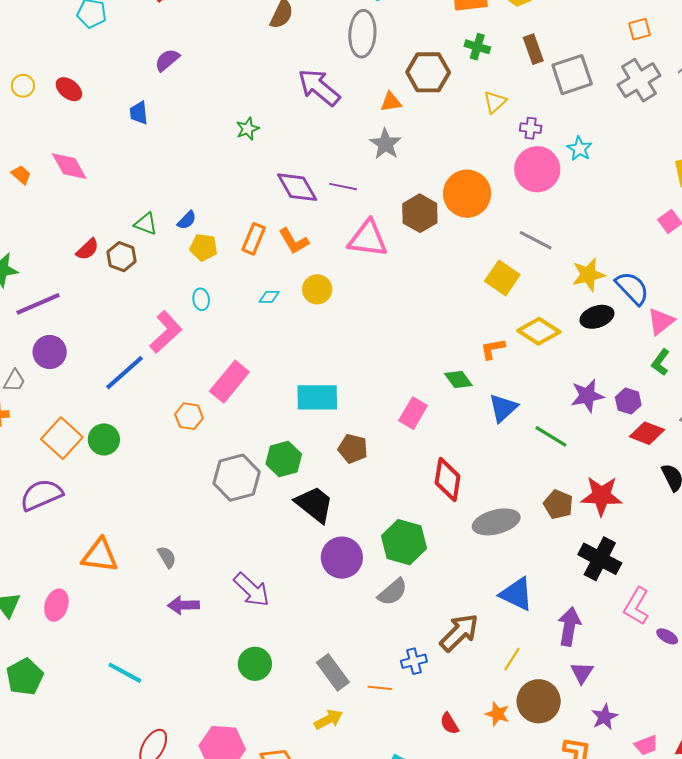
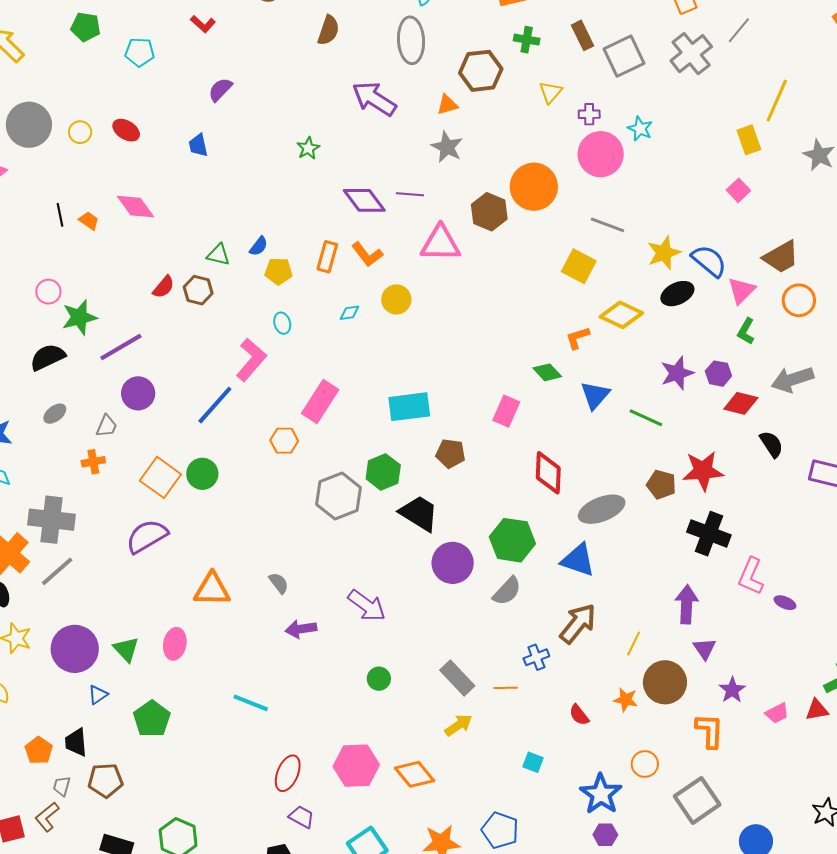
blue triangle: (517, 594) -> (578, 560), moved
green circle: (255, 664) -> (379, 679), size x0.7

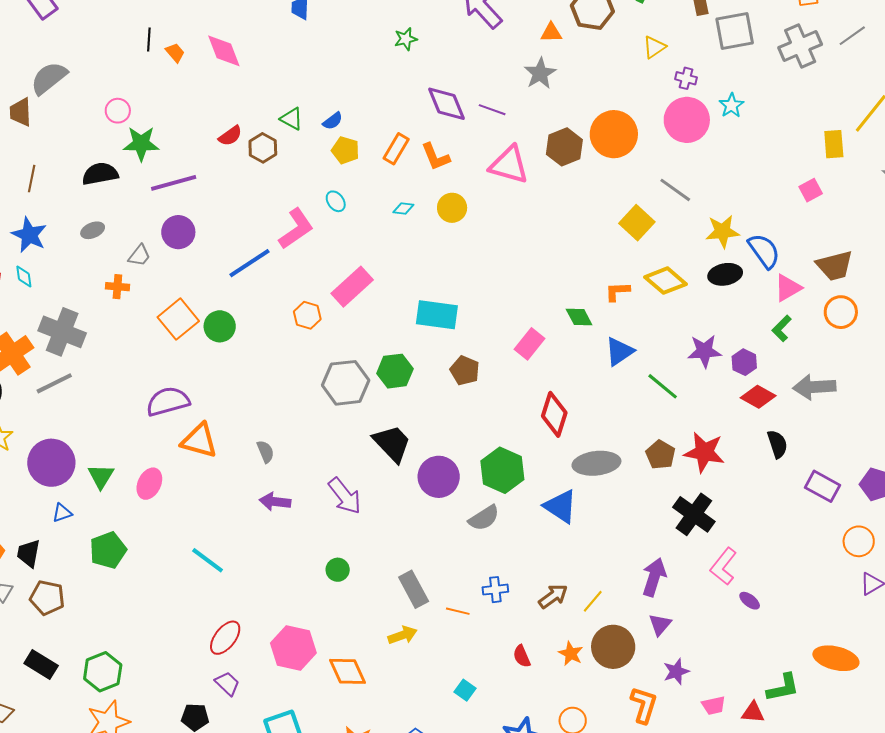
cyan ellipse: (282, 323) -> (336, 201), turned -35
black trapezoid: (419, 513) -> (392, 443), moved
purple semicircle: (147, 536) -> (168, 401), moved
brown arrow: (578, 623) -> (553, 596), moved, size x0.7

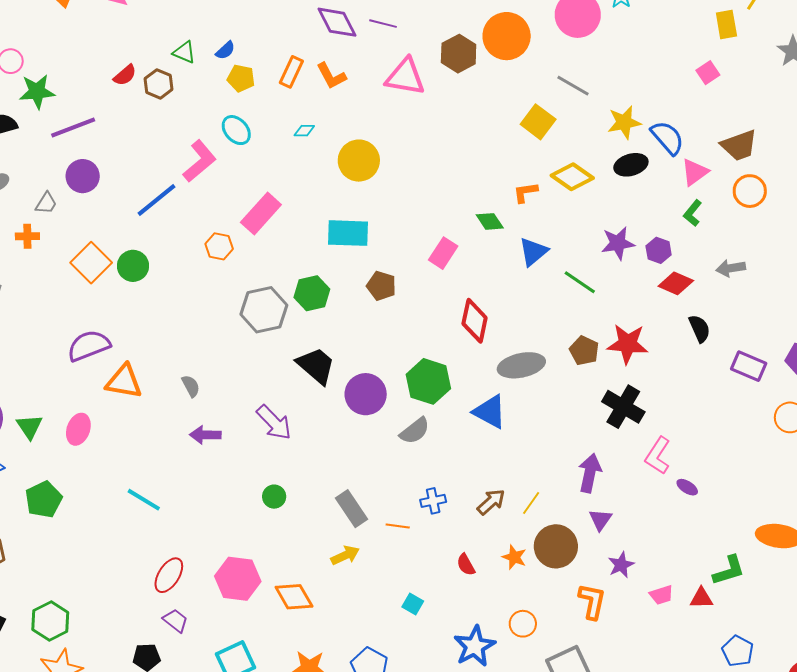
cyan ellipse: (336, 201) -> (236, 130), size x1.4
yellow circle: (452, 208) -> (359, 161), moved, size x1.4
gray arrow: (814, 387) -> (731, 268), size x0.7

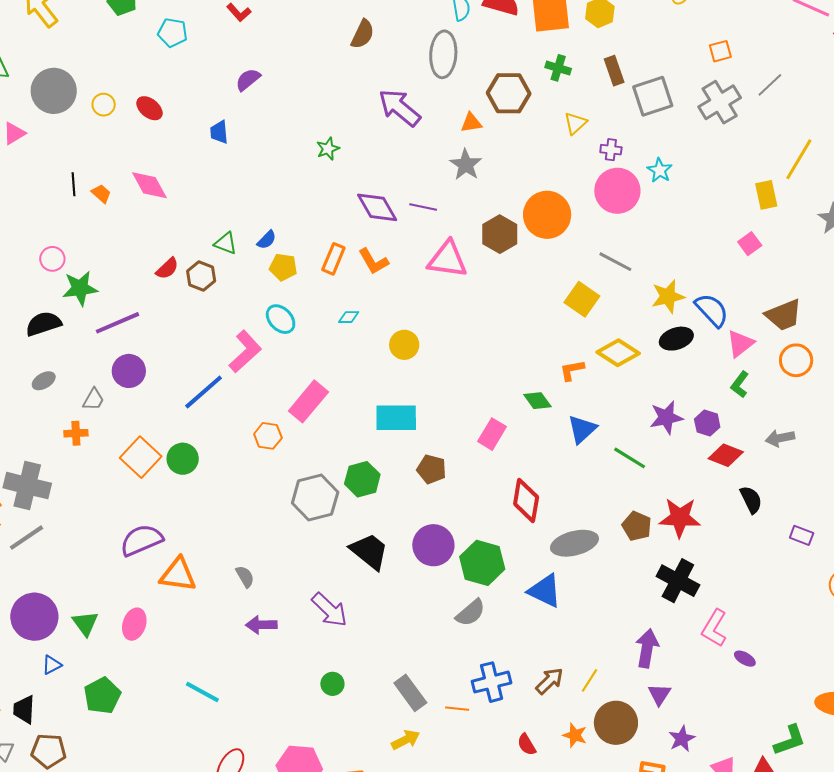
yellow circle: (359, 161) -> (404, 345), size x0.7
purple rectangle: (749, 366) -> (802, 535), size x0.7
purple circle: (366, 394) -> (433, 545), moved
blue cross: (433, 501) -> (492, 682), size x1.5

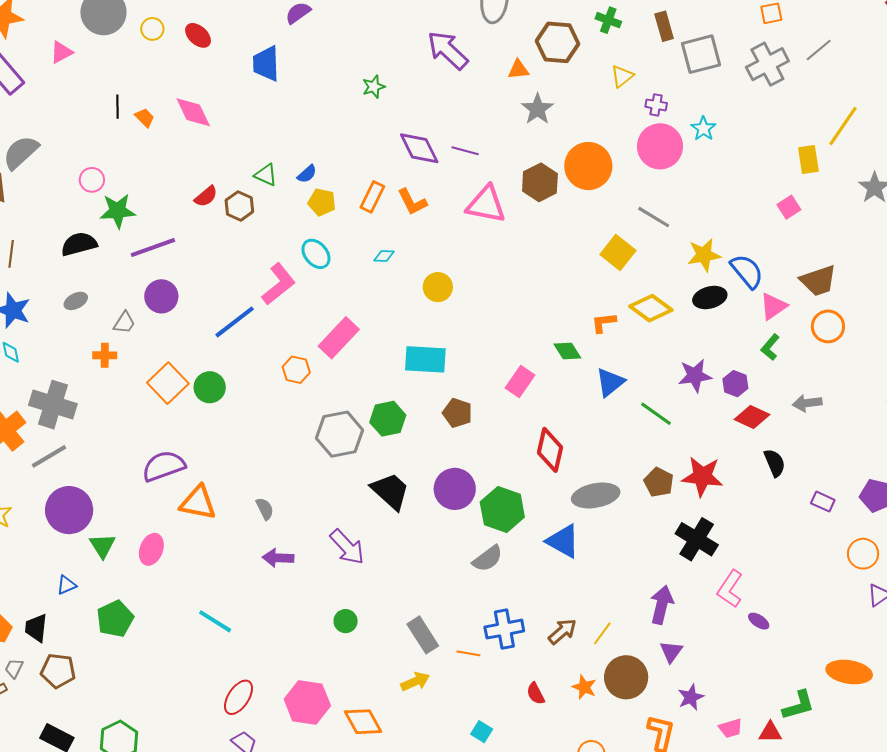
blue trapezoid: (219, 132) -> (266, 64), size x1.5
gray star: (466, 165) -> (537, 109), moved
purple circle: (34, 617) -> (69, 510), moved

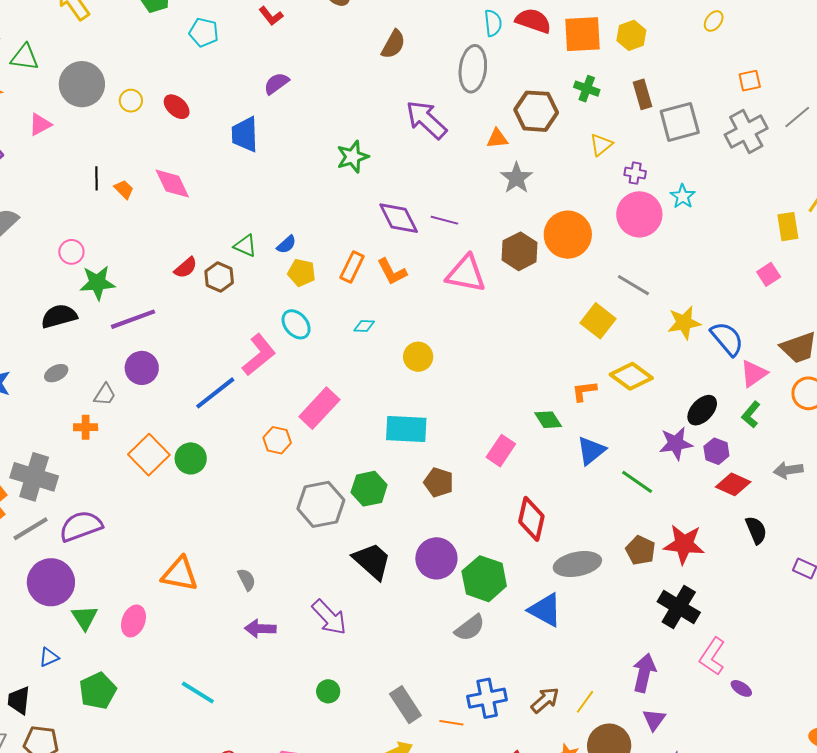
green star: (374, 87) -> (353, 157), size x1.4
black ellipse: (710, 297) -> (702, 410), moved, turned -32
purple semicircle: (164, 466) -> (81, 526), moved

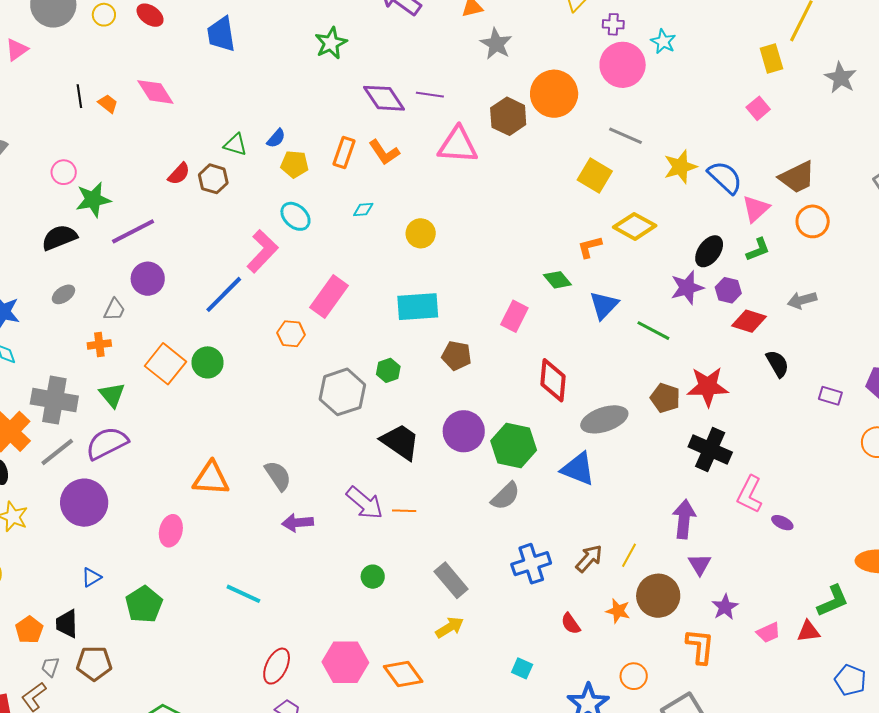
green L-shape: (751, 414) -> (758, 250), turned -144
green hexagon: (369, 489) -> (388, 370), size x0.7
gray semicircle: (247, 580) -> (278, 476), size x1.4
green triangle: (85, 618) -> (112, 395), moved
orange line: (451, 723) -> (404, 511), moved

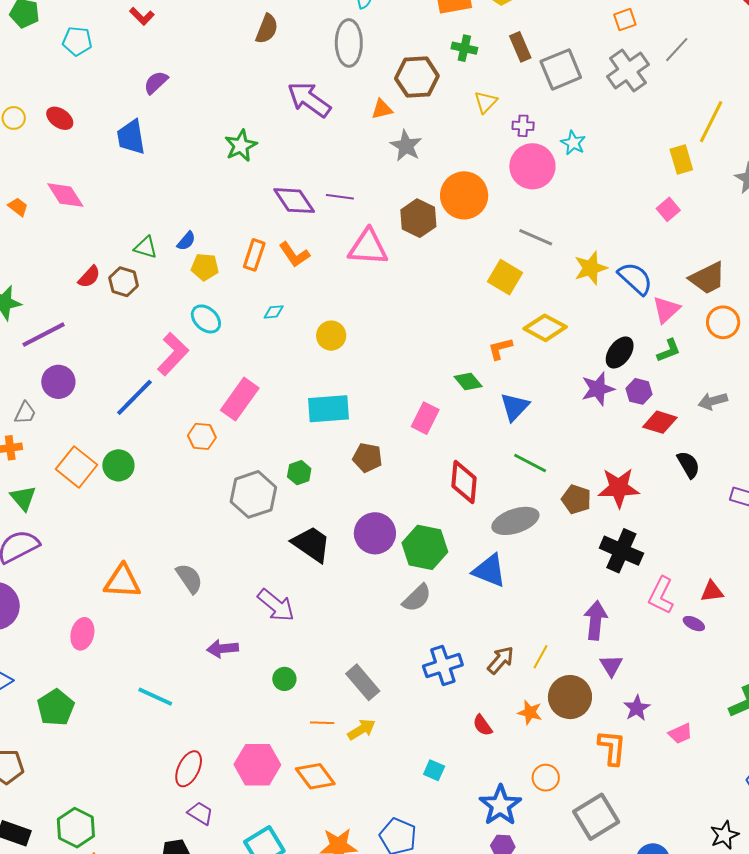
green line: (653, 331) -> (530, 463), moved
orange line: (404, 511) -> (322, 723), moved
purple arrow: (298, 523) -> (223, 649), moved
red triangle: (808, 631) -> (712, 591), moved

